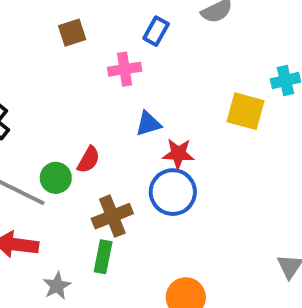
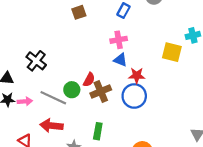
pink cross: (125, 69) -> (119, 40), moved
blue triangle: (148, 124) -> (120, 60), turned 40
brown cross: (112, 216) -> (101, 91), moved

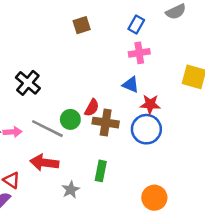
pink cross: (119, 40) -> (139, 53), moved
brown cross: (101, 91) -> (106, 123), turned 30

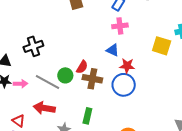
black cross: (28, 83) -> (33, 46), turned 30

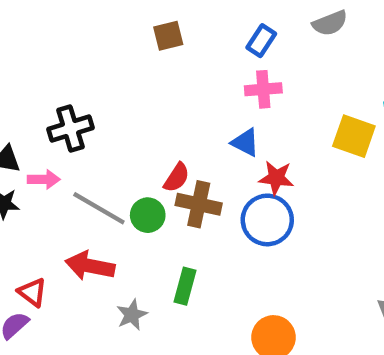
green circle: (65, 75) -> (148, 215), moved
pink arrow: (21, 84) -> (44, 179), moved

